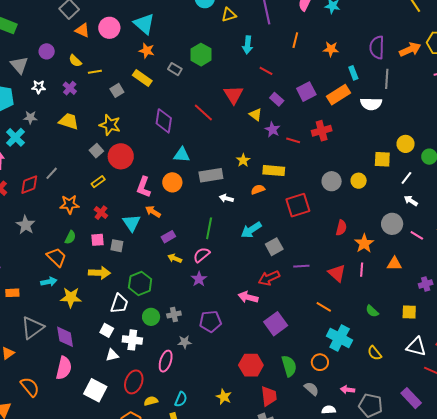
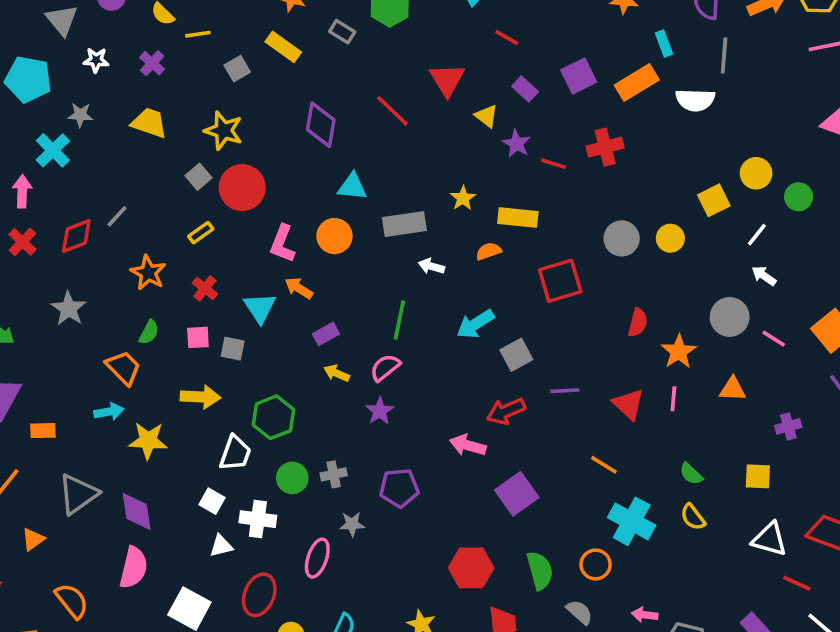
yellow square: (382, 159) -> (714, 200), turned -30
orange star: (69, 204) -> (148, 273), turned 30
yellow semicircle: (374, 353) -> (693, 517), moved

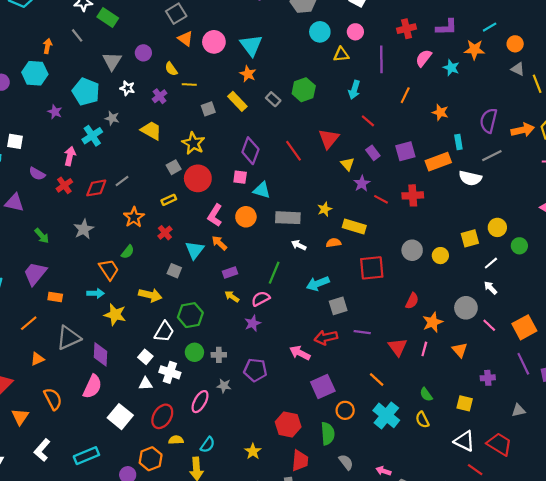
gray line: (724, 55) -> (492, 156), turned 48
pink square: (198, 337) -> (240, 177), moved
orange triangle: (733, 389) -> (460, 350), turned 35
orange circle: (596, 564) -> (345, 410), moved

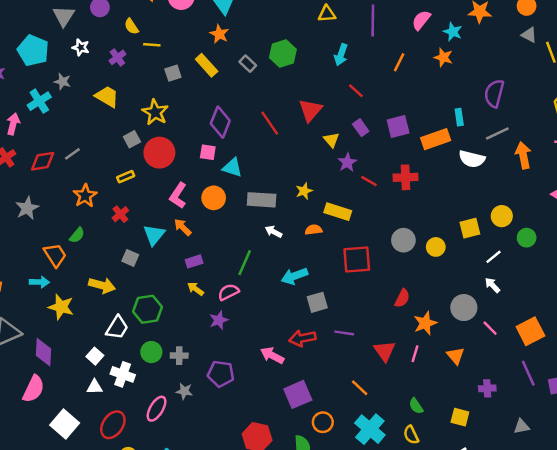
orange star: (440, 112) -> (443, 57), moved
orange arrow: (523, 130) -> (523, 155), moved, turned -90

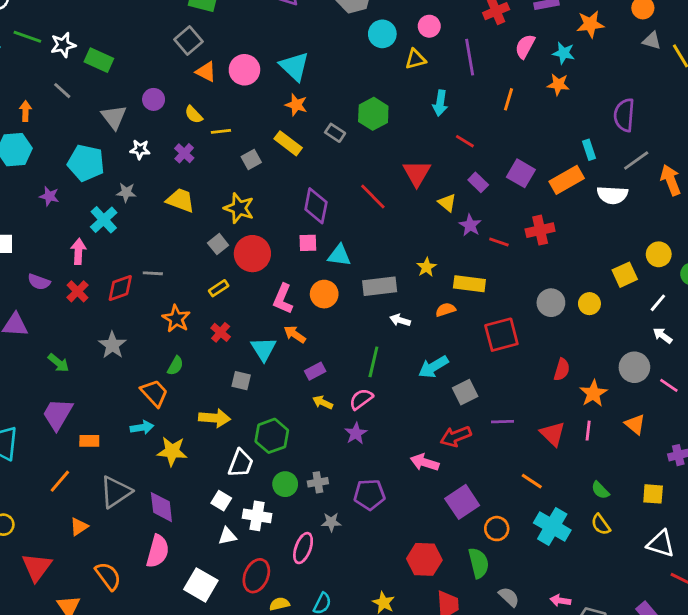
purple square: (398, 126) -> (521, 173), turned -35
gray line: (72, 154) -> (153, 273), turned 49

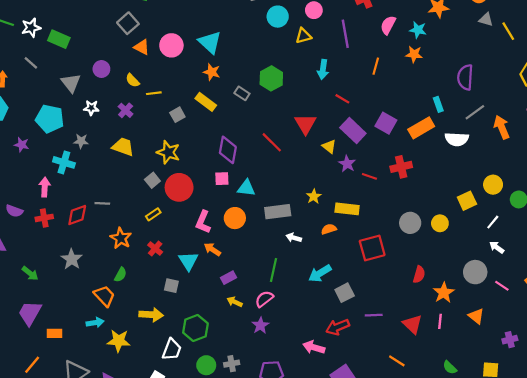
purple rectangle: (478, 182) -> (353, 131), size x1.6
cyan cross: (104, 220) -> (64, 162), turned -30
red cross: (78, 291) -> (44, 218), turned 35

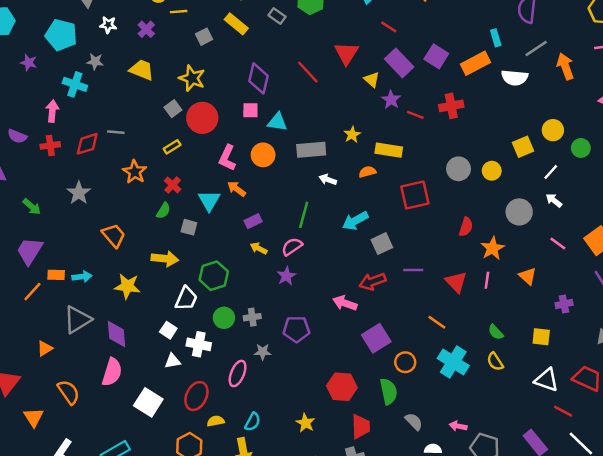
gray circle: (475, 272) -> (519, 212), moved
green semicircle: (120, 275) -> (163, 211), moved
cyan arrow: (95, 323) -> (82, 277), moved
orange line: (32, 365) -> (32, 292), moved

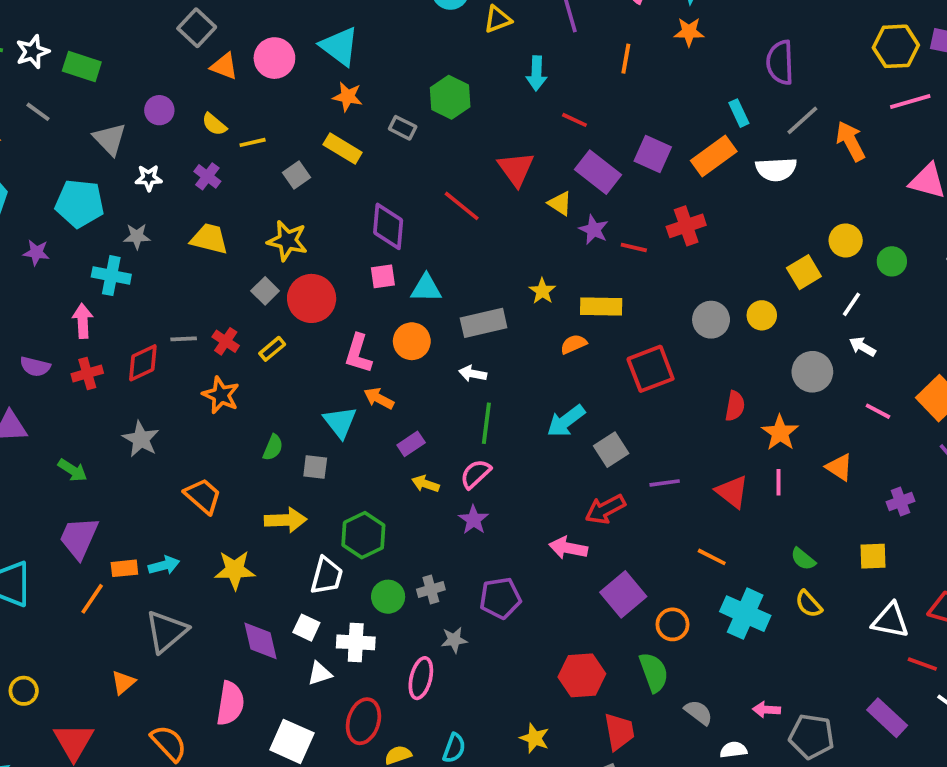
white arrow: (328, 180) -> (473, 374), moved
red cross: (173, 185) -> (226, 341), moved
purple diamond: (116, 334) -> (261, 641), moved

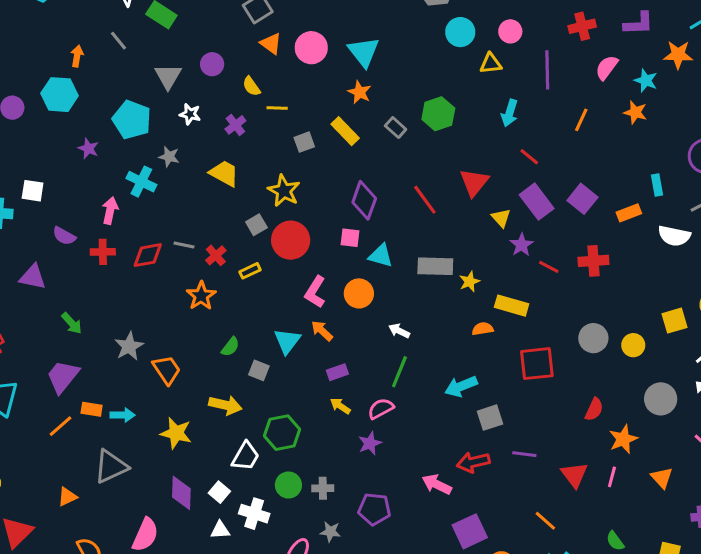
orange rectangle: (714, 156) -> (629, 213), size x0.7
gray rectangle: (484, 323) -> (435, 266), moved
gray star: (141, 439) -> (129, 346), moved

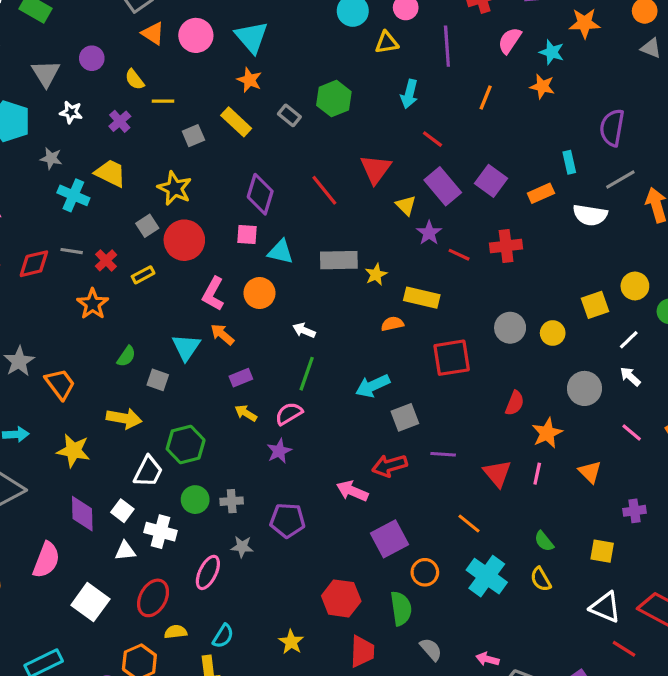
cyan cross: (141, 182) -> (73, 195), moved

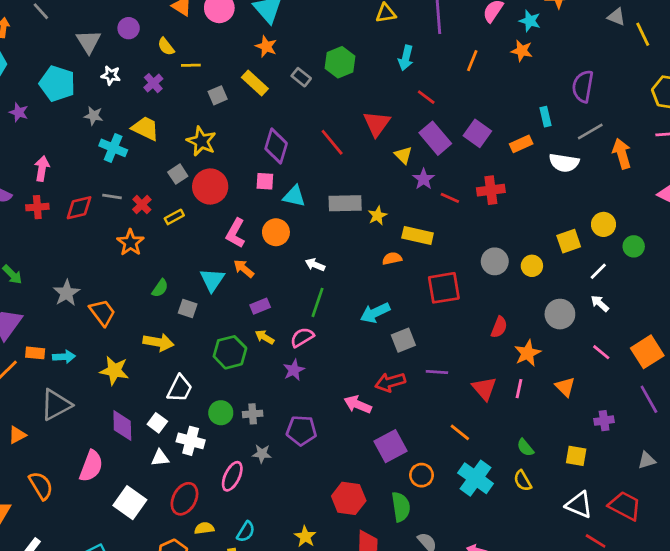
green hexagon: (186, 444) -> (230, 352), moved

